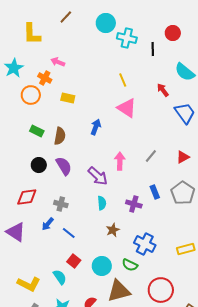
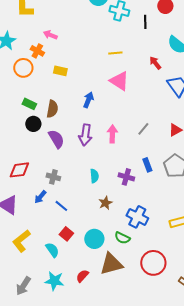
yellow line: (123, 80) -> (115, 53), turned -72
black circle: (39, 165) -> (33, 124), moved
purple arrow: (98, 176) -> (85, 135), moved, turned 55
yellow L-shape: (29, 284) -> (21, 241), moved, turned 115

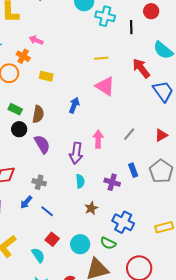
red arrow: (155, 63) -> (141, 68), size x1.5
purple arrow: (85, 135) -> (76, 153), moved

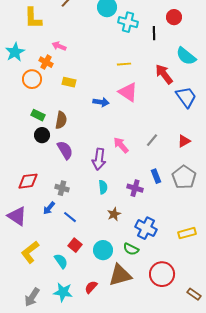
blue arrow: (74, 105) -> (101, 102), moved, turned 77
pink arrow: (98, 139) -> (121, 145), turned -42

